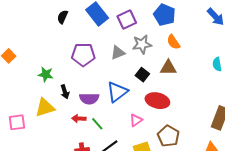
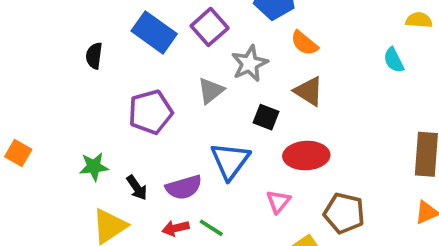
brown triangle: (168, 68) -> (309, 91), turned 48

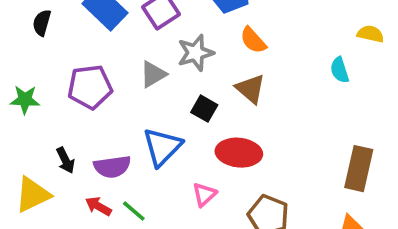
green star: (94, 167) -> (25, 100), moved
red arrow: (176, 228) -> (98, 206), turned 35

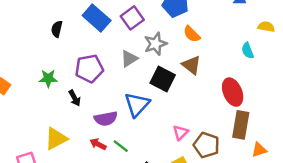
black square: (204, 109) -> (163, 79), size x1.5
red ellipse: (239, 153) -> (233, 92), moved, turned 64
black arrow: (65, 160) -> (75, 98), moved
brown rectangle: (359, 169) -> (241, 125), moved
pink triangle: (204, 194) -> (181, 133), moved

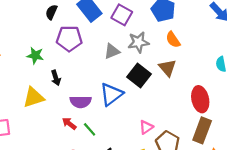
purple square: (132, 18) -> (122, 15), turned -35
purple pentagon: (89, 68) -> (69, 39), moved
yellow triangle: (56, 139) -> (34, 97), moved

